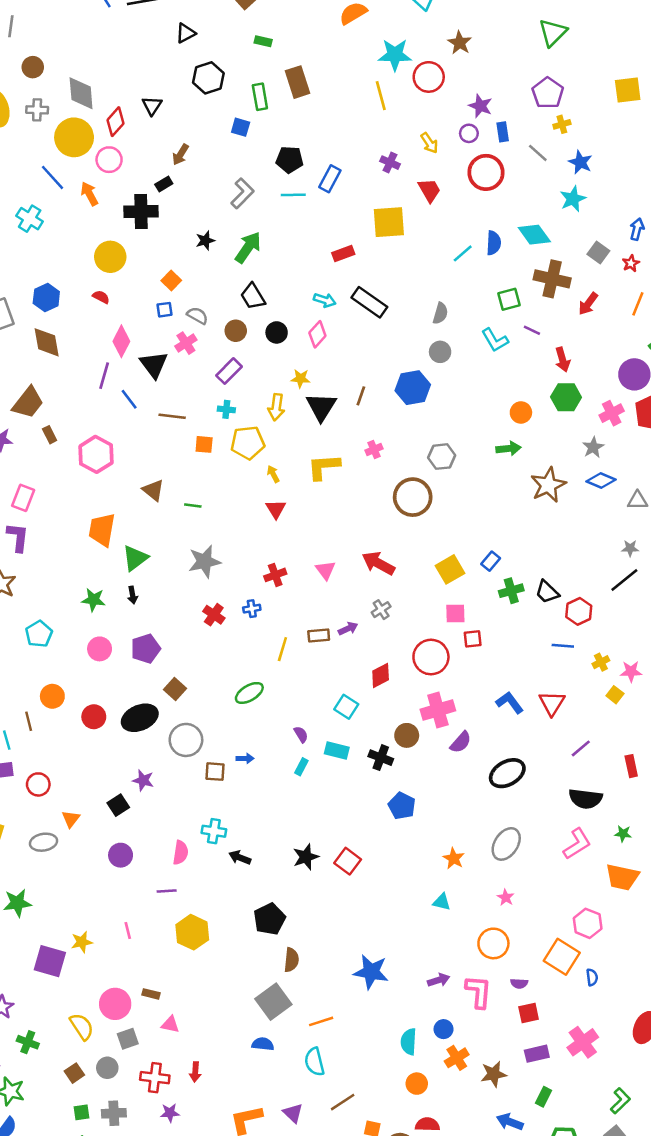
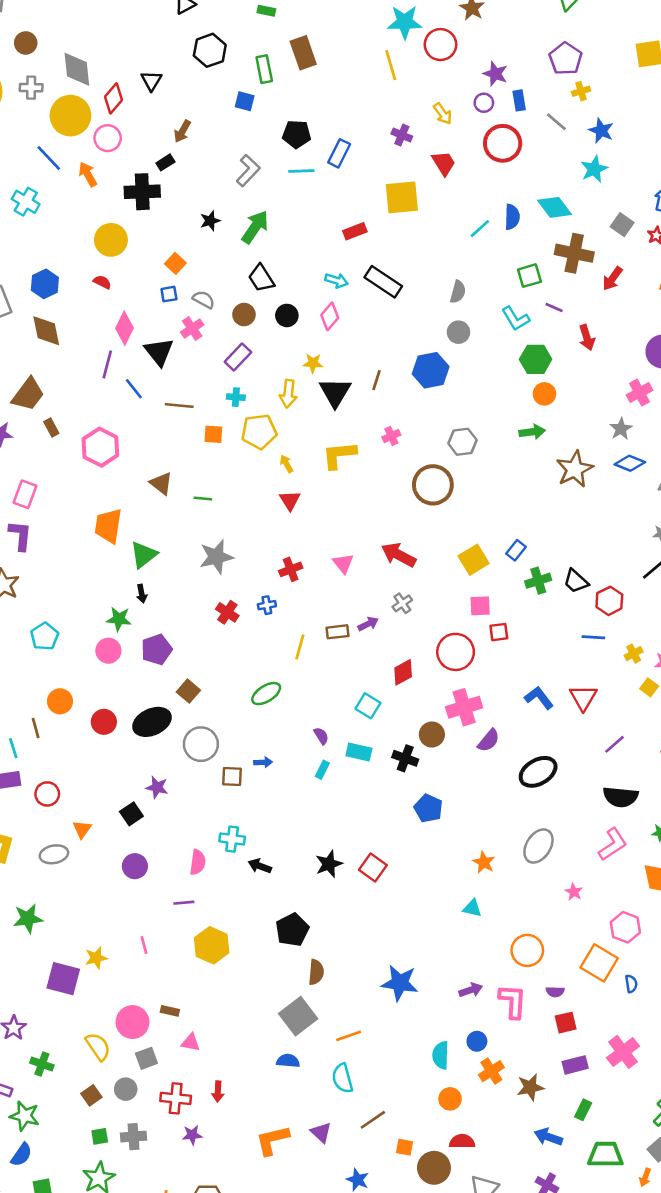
green hexagon: (566, 397) -> (536, 359), moved
green star: (93, 600) -> (119, 619), moved
pink star: (506, 897) -> (574, 892), moved

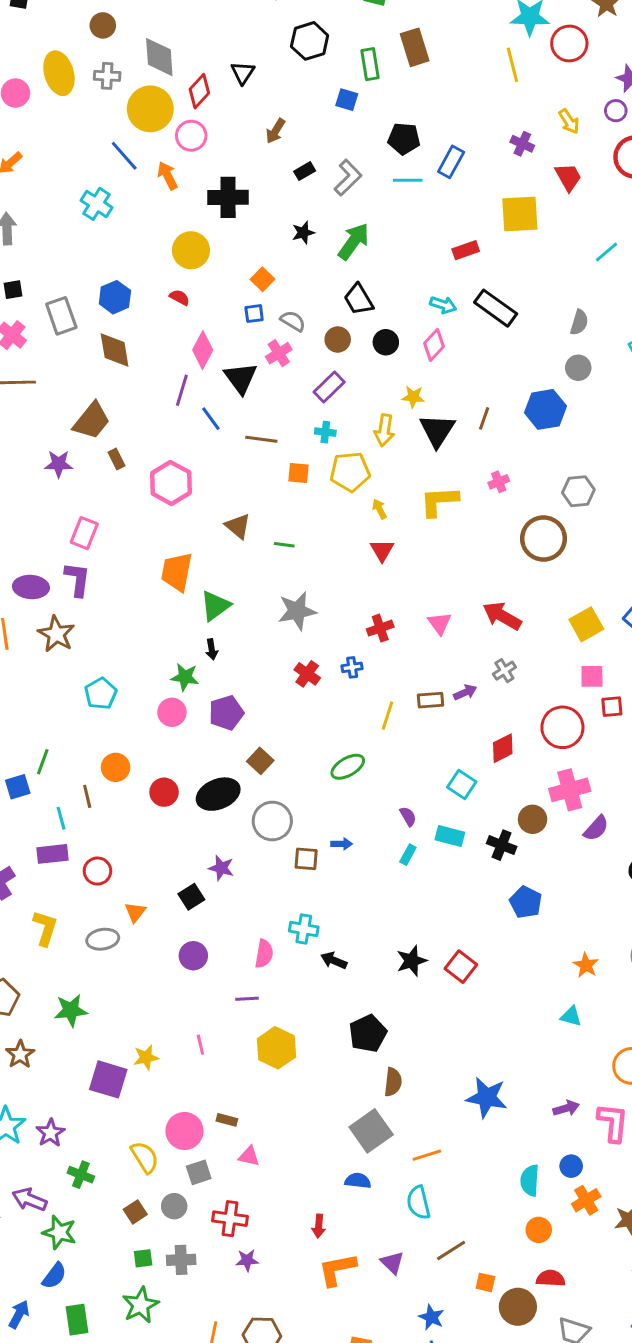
black rectangle: (165, 162) -> (305, 171), moved
red arrow: (218, 1091) -> (319, 1226), moved

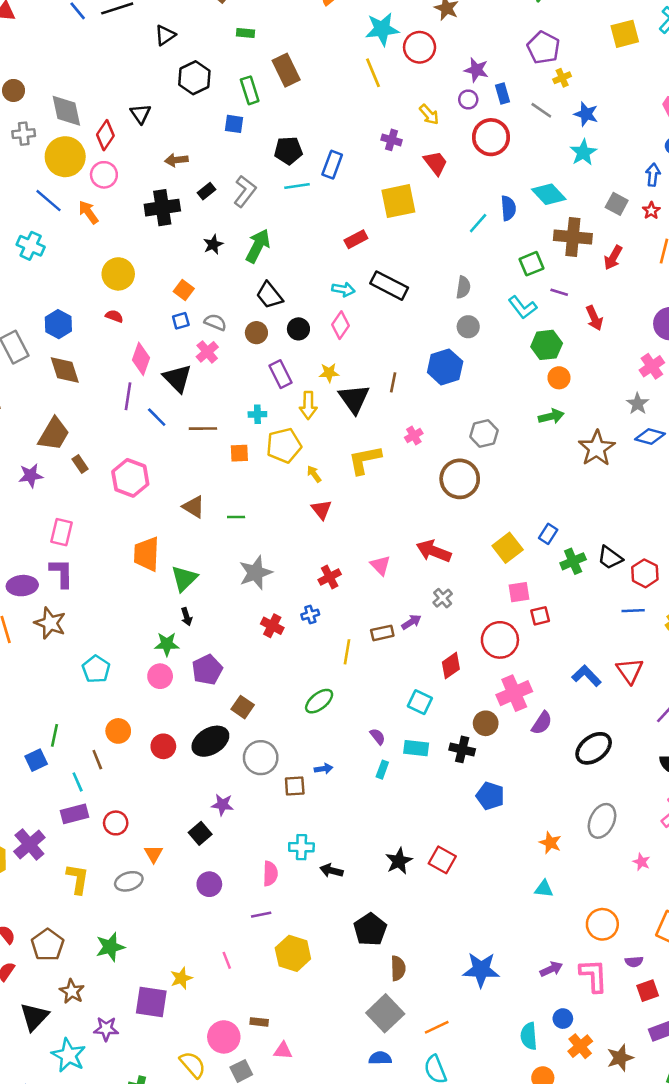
brown arrow: (276, 131) -> (176, 160), turned 60
black cross: (228, 197) -> (162, 208), moved
purple rectangle: (329, 387) -> (281, 374), moved, turned -64
purple star: (51, 1133) -> (106, 1029), moved, turned -30

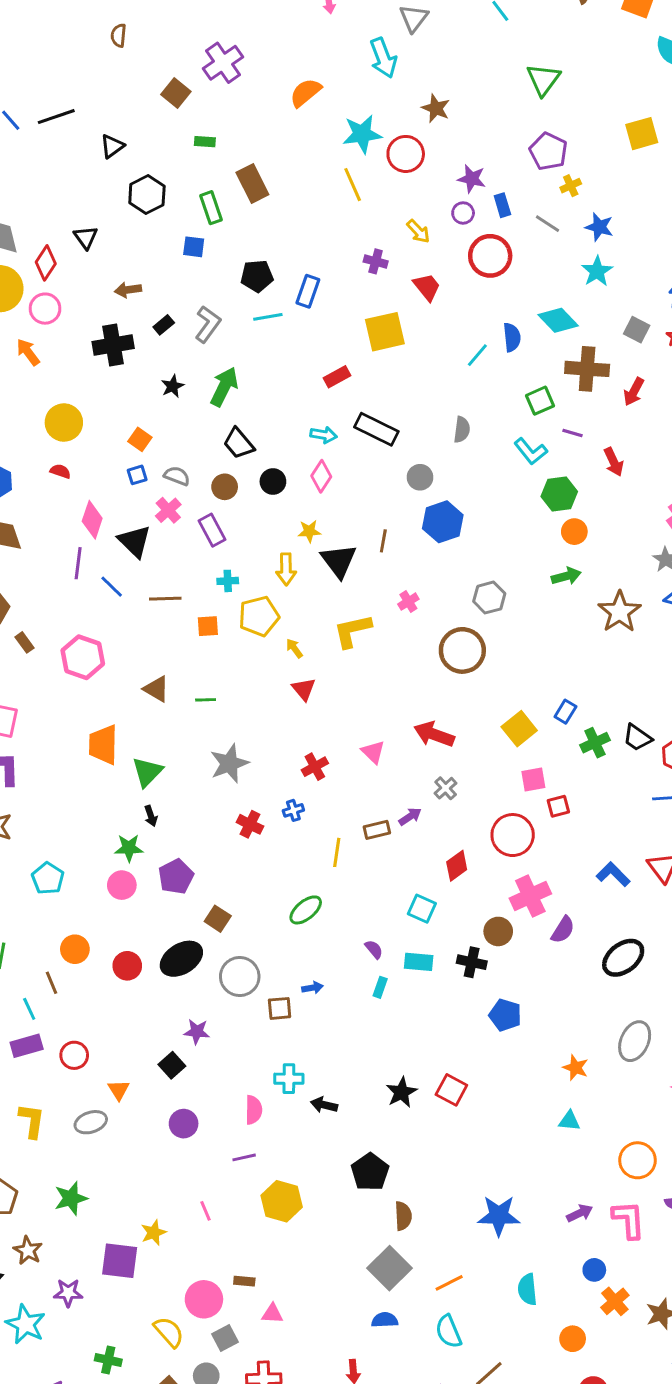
gray circle: (468, 327) -> (420, 477), moved
purple rectangle: (281, 374) -> (212, 530), moved
cyan semicircle: (529, 1036) -> (527, 1289), moved

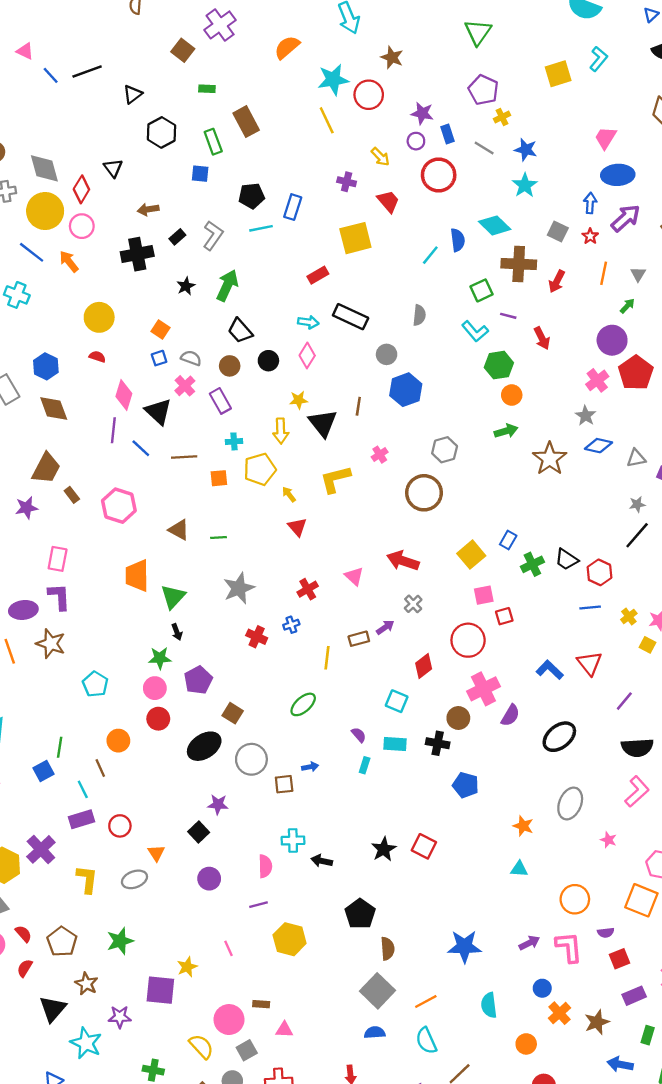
red circle: (127, 966) -> (158, 719), moved

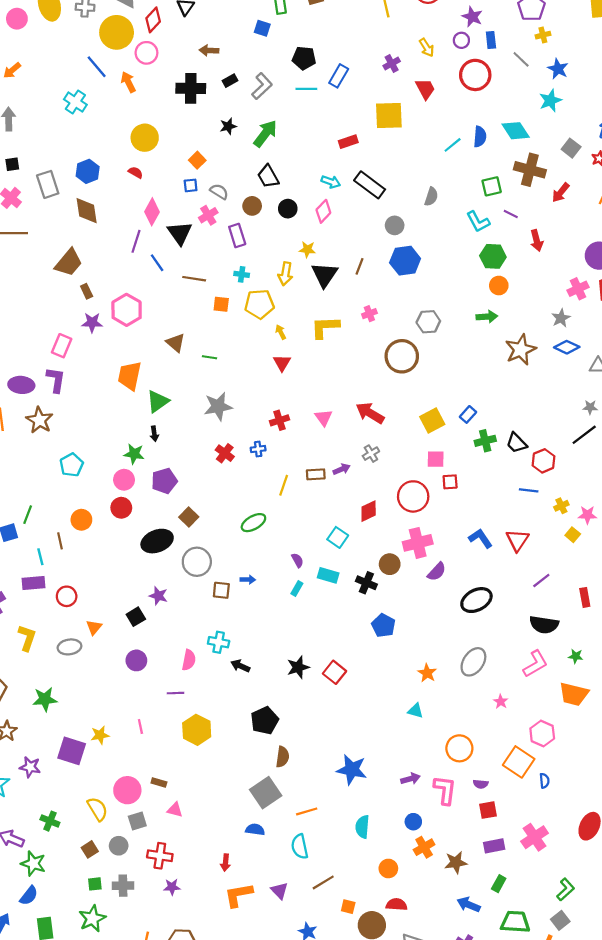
purple cross: (347, 182) -> (392, 63), turned 35
purple star: (27, 508) -> (92, 323), moved

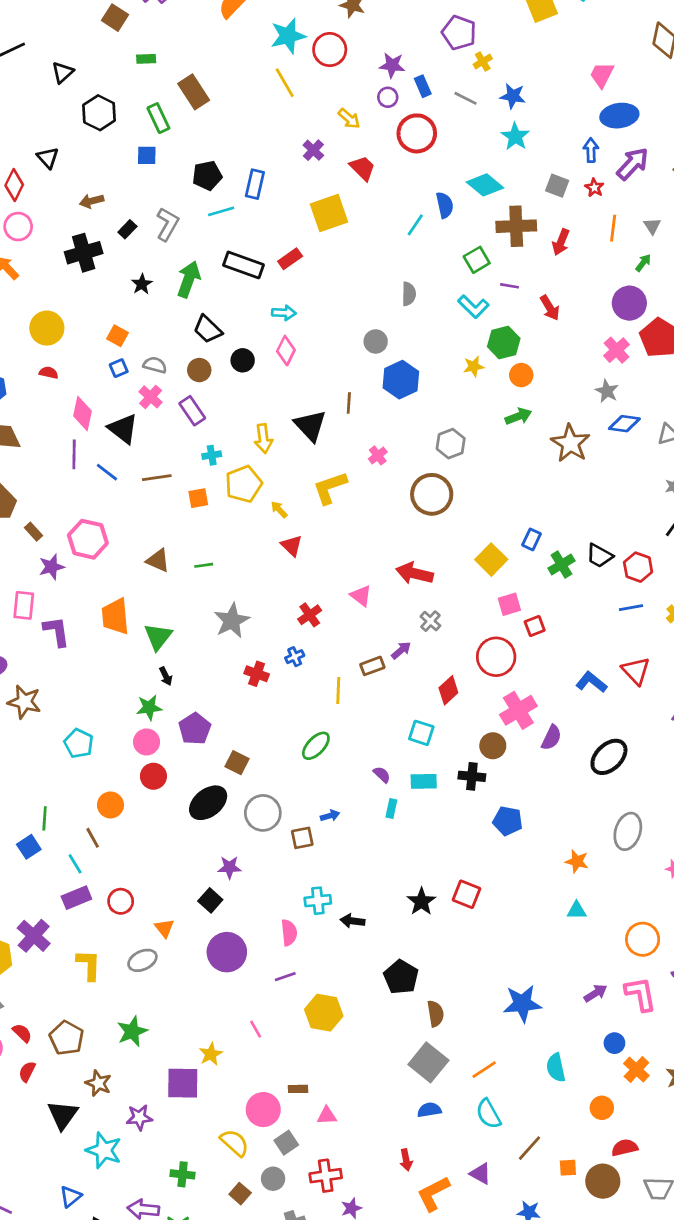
black rectangle: (370, 185) -> (243, 265), moved
yellow star: (307, 249) -> (474, 366), moved
purple L-shape: (56, 380) -> (56, 631), moved
purple circle: (136, 660) -> (227, 952), size x1.5

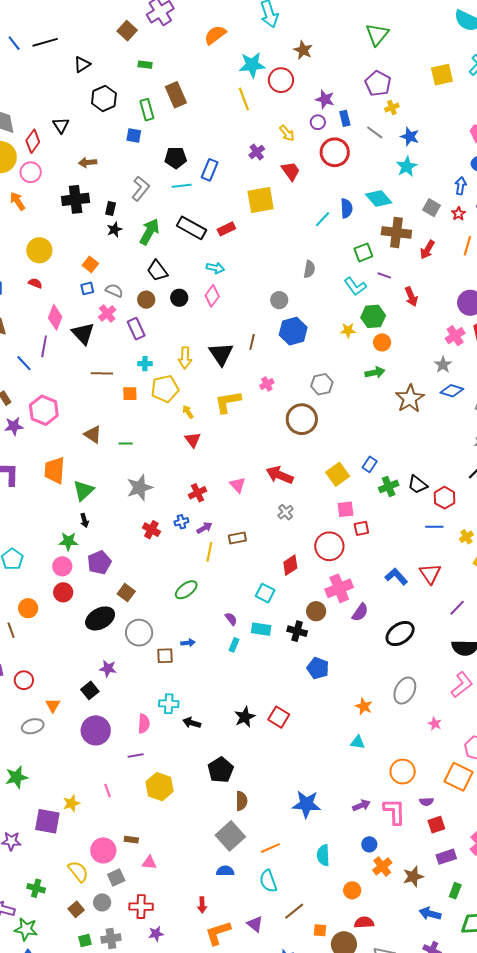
black rectangle: (127, 229) -> (111, 209), moved, turned -40
blue line: (107, 472) -> (24, 363), moved
purple arrow: (401, 650) -> (204, 528), moved

